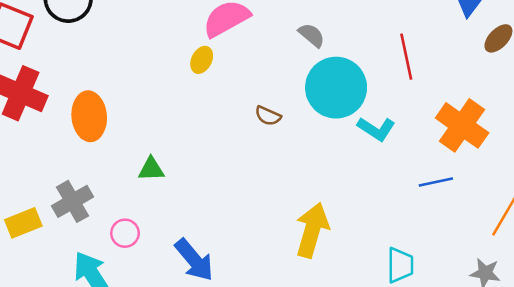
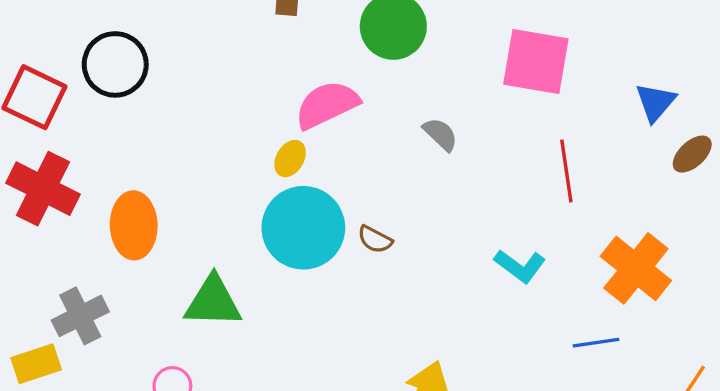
cyan circle: (336, 88) -> (303, 228), moved
green triangle: (151, 169) -> (213, 302), size x1.6
gray cross: (72, 201) -> (80, 316), moved

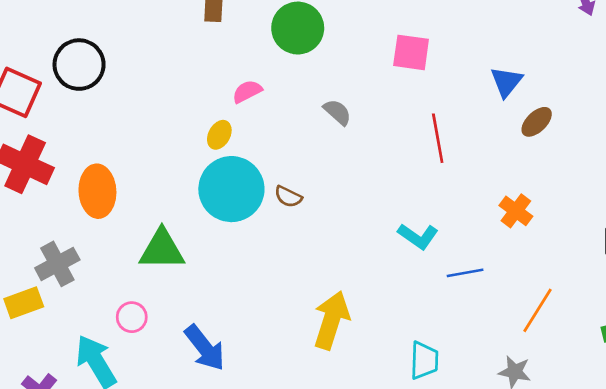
pink square: (536, 62) -> (411, 52), size x0.7
pink semicircle: (327, 105) -> (247, 91), size x0.6
cyan L-shape: (520, 266) -> (418, 236), moved
orange cross: (636, 268) -> (516, 211), moved, size x0.6

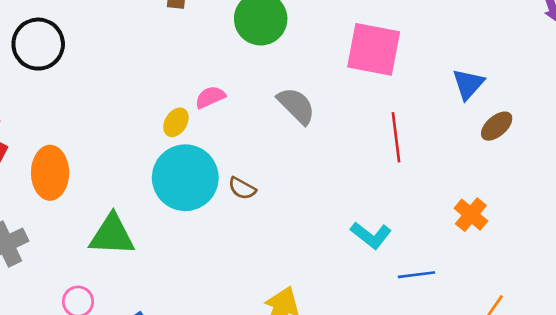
pink square: (411, 52) -> (374, 49), size x1.4
pink semicircle: (247, 91) -> (210, 97), moved
gray semicircle: (337, 112) -> (296, 106), size x1.4

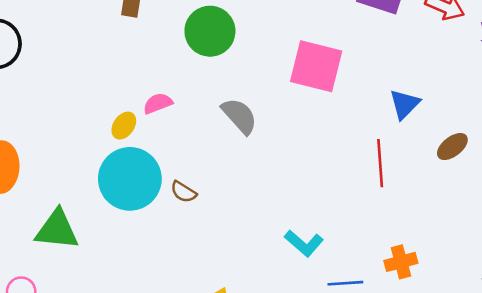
brown ellipse: (497, 126) -> (452, 147), moved
red line: (396, 137) -> (380, 163), moved
orange cross: (471, 215) -> (401, 262), moved, turned 32

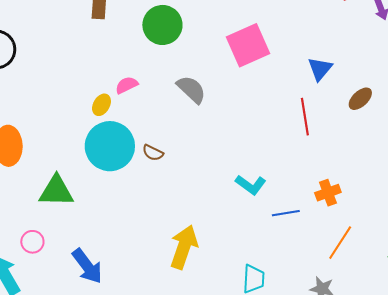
pink square: (316, 66) -> (248, 45), turned -33

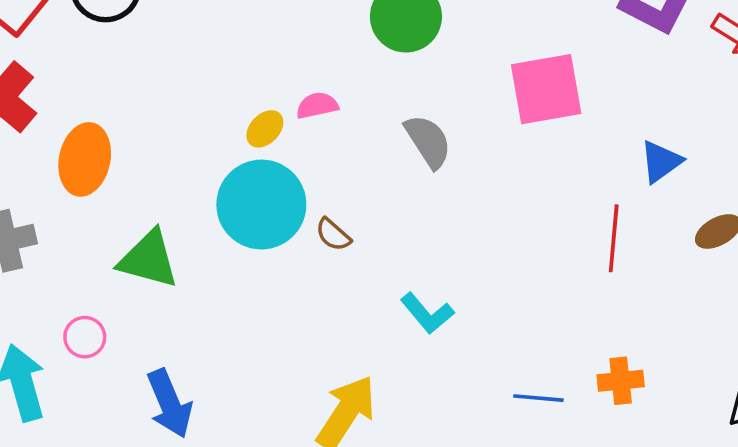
cyan L-shape: (251, 185) -> (427, 313), moved

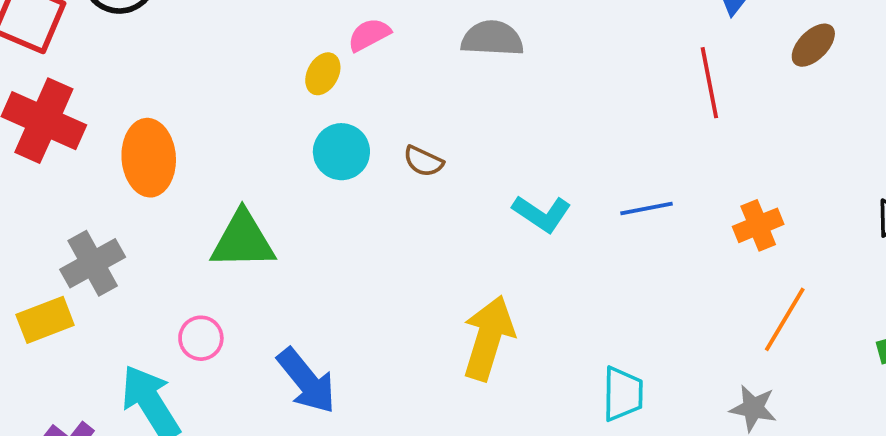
gray semicircle: (428, 141) -> (492, 38), turned -38
cyan circle: (261, 205) -> (341, 152), size x0.6
blue line: (538, 398) -> (647, 208), moved

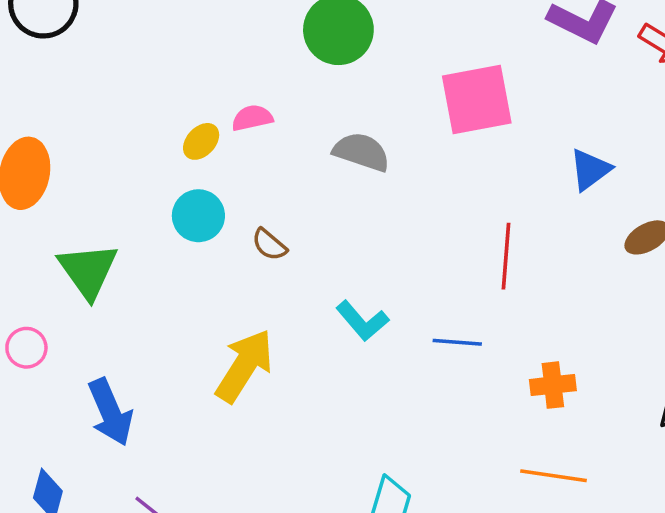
red line: (709, 83) -> (506, 256), moved
green triangle: (243, 240) -> (88, 271), turned 40
orange line: (785, 319) -> (553, 476), turned 52
yellow arrow: (488, 338) -> (244, 366), moved

